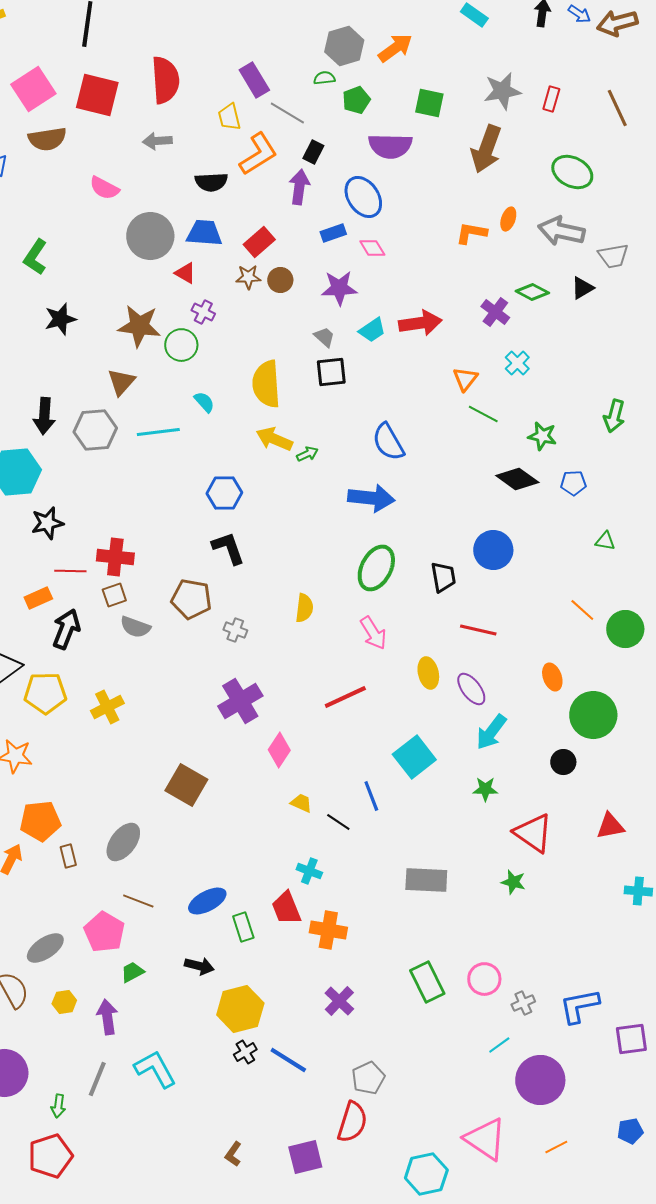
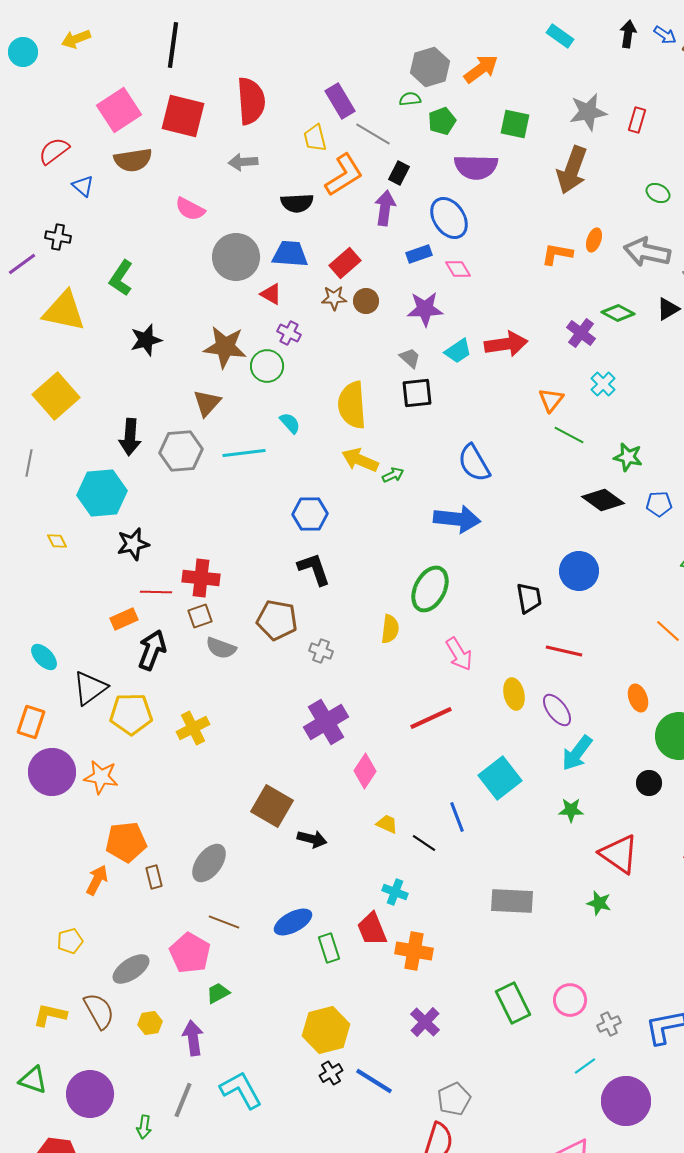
green ellipse: (572, 172) -> (658, 193), size x0.6
green ellipse: (376, 568) -> (430, 589), moved
black arrow: (199, 966) -> (312, 839), moved

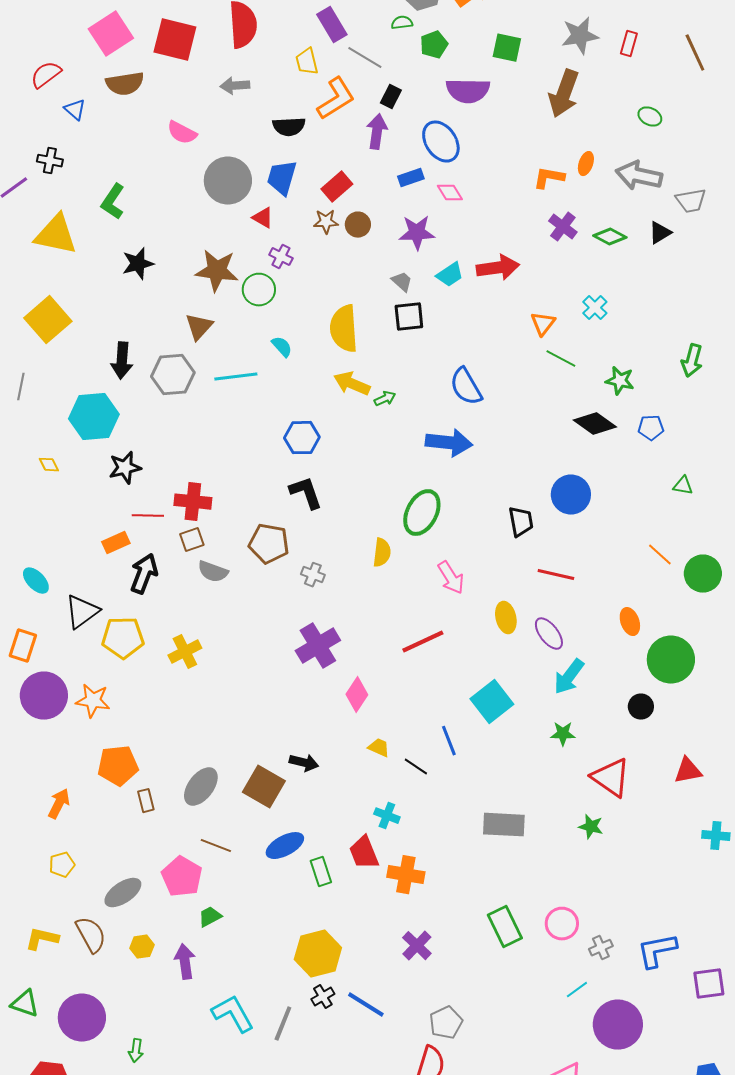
blue trapezoid: (290, 254) -> (282, 178), turned -78
purple cross: (581, 333) -> (563, 227), moved
brown square: (272, 806) -> (264, 787), moved
orange arrow: (97, 880) -> (59, 804), moved
gray line: (183, 1100) -> (283, 1024), moved

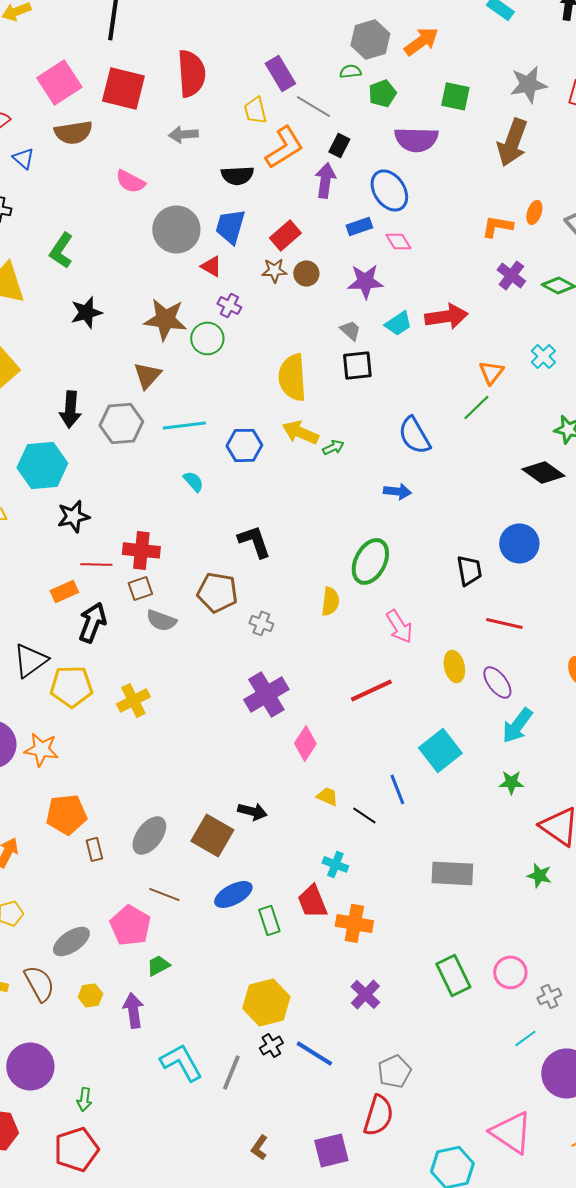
cyan semicircle: (282, 347) -> (193, 481), moved
green line: (561, 359) -> (476, 407), moved, turned -72
blue hexagon: (302, 438) -> (244, 445), moved
blue arrow: (449, 443) -> (397, 491), size x0.6

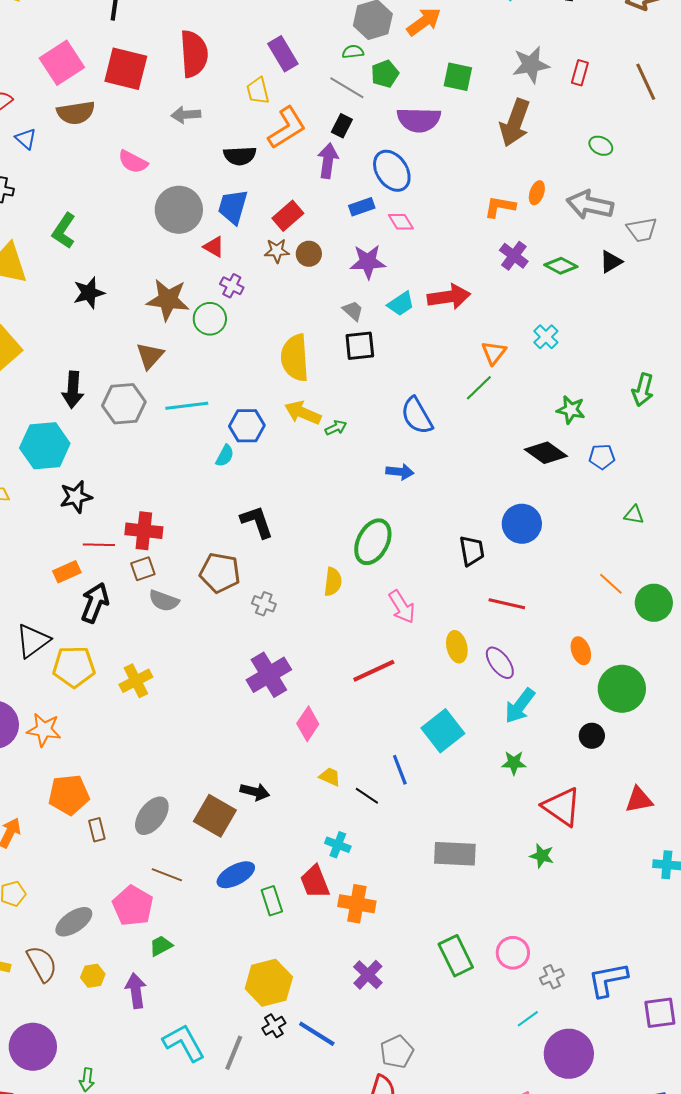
gray line: (313, 106) -> (347, 88), moved
cyan semicircle: (193, 481) -> (225, 456), moved, turned 70

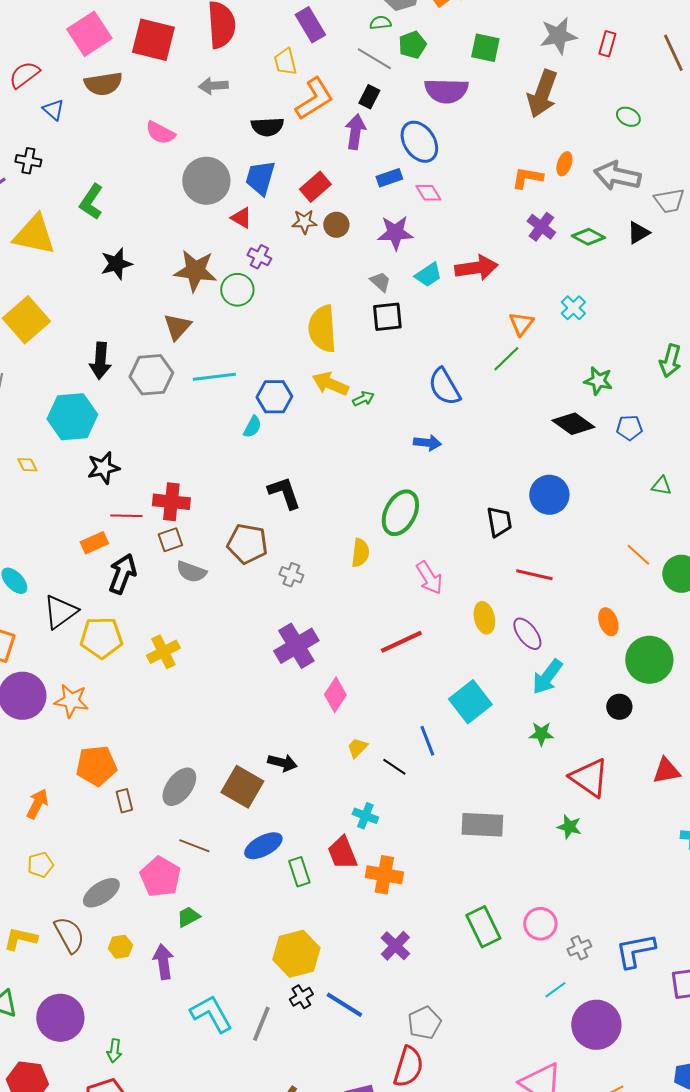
yellow trapezoid: (330, 777) -> (357, 748), turned -70

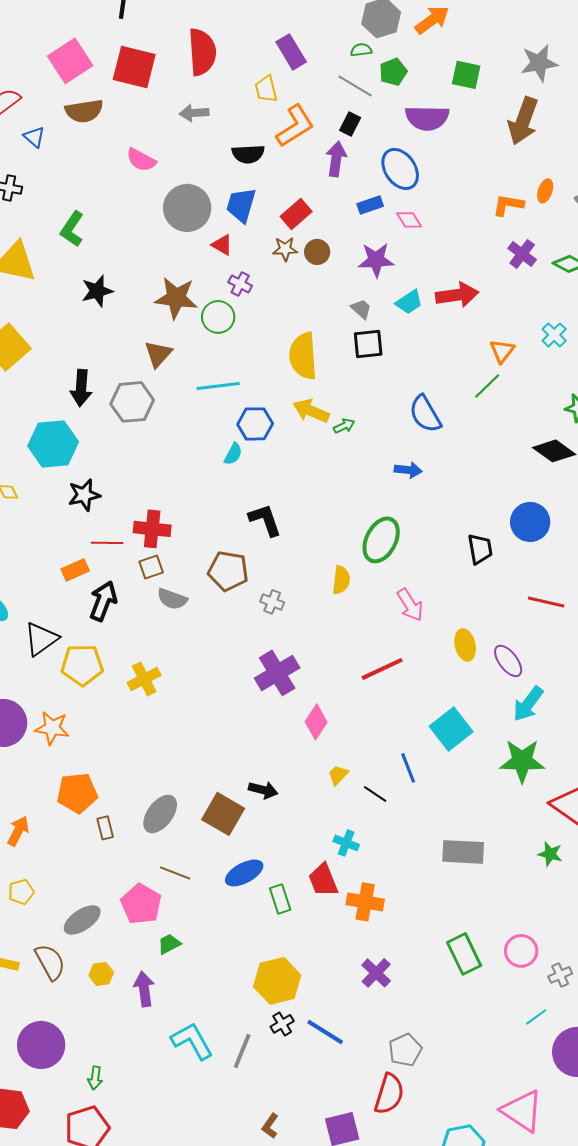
cyan line: (214, 377) -> (218, 386), moved
red line: (534, 575) -> (546, 602), moved
green star: (541, 734) -> (522, 761), size x1.8

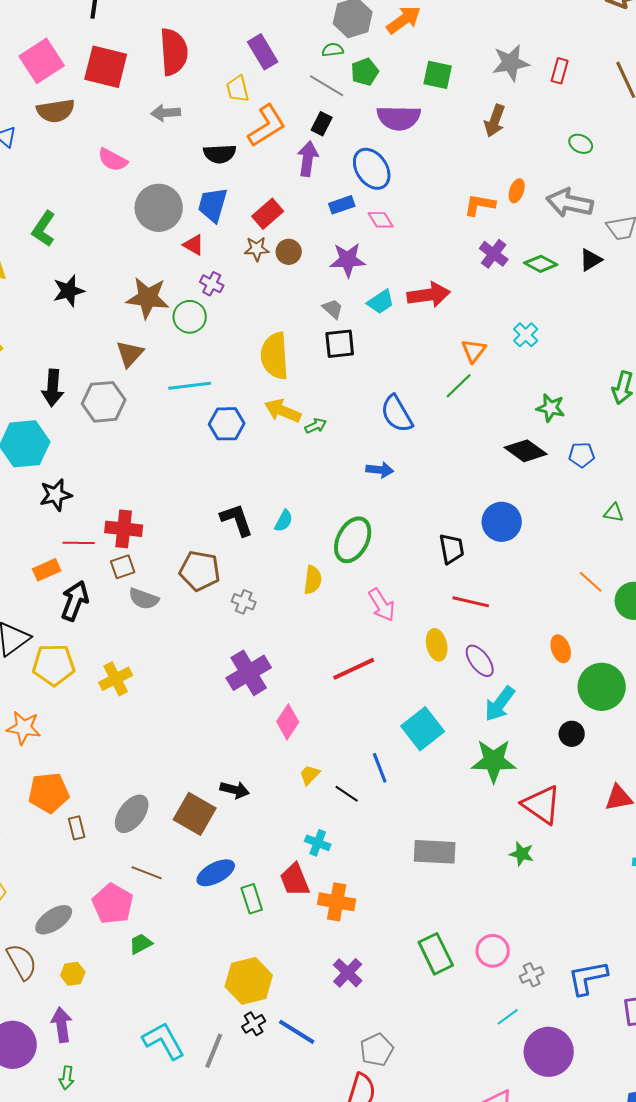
brown arrow: (523, 121) -> (495, 121), size x0.7
cyan semicircle: (233, 454) -> (284, 521), moved
red line: (546, 602) -> (471, 602), moved
purple arrow: (144, 989) -> (62, 1025), moved

